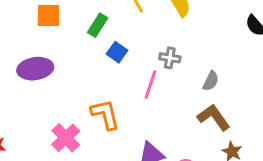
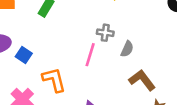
blue square: (117, 52) -> (24, 55), moved
gray semicircle: (211, 81) -> (127, 49), moved

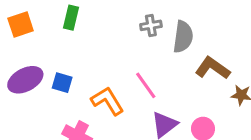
gray semicircle: (127, 49) -> (183, 37), size x1.5
pink line: (90, 55) -> (146, 85), moved, turned -35

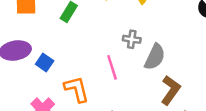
brown L-shape: (213, 68) -> (171, 90), turned 72
pink line: (146, 85) -> (112, 67), moved

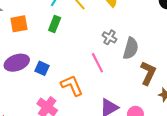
gray cross: (132, 39) -> (109, 37), turned 32

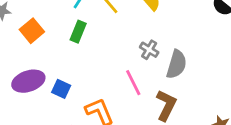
orange square: (19, 24) -> (32, 31), turned -30
brown L-shape: (148, 73) -> (166, 105), moved

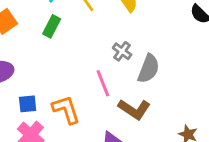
blue square: (61, 89) -> (28, 104), moved, turned -36
brown L-shape: (166, 105) -> (134, 109), turned 92

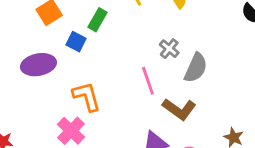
blue square: (28, 104) -> (76, 42), moved, turned 30
orange L-shape: (66, 110) -> (87, 96), moved

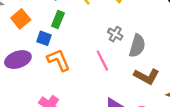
orange L-shape: (87, 96) -> (59, 60), moved
brown L-shape: (179, 109) -> (146, 76), moved

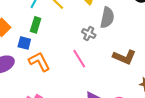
gray semicircle: (137, 46) -> (107, 18), moved
brown L-shape: (146, 76) -> (124, 57), moved

